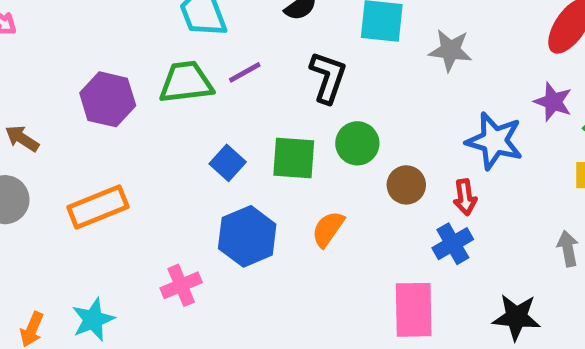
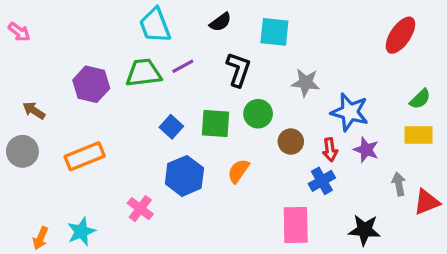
gray star: (450, 50) -> (306, 83), moved
purple star: (553, 102) -> (366, 150), moved
pink cross: (181, 285) -> (140, 209), turned -30

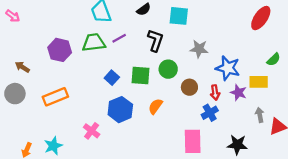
yellow rectangle: (418, 135) -> (259, 82), moved

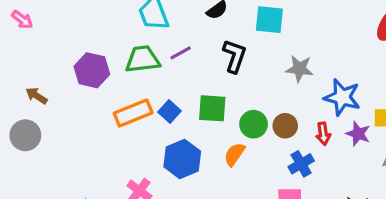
green circle: (168, 69) -> (254, 124), moved
orange rectangle: (55, 97) -> (133, 113), moved
blue cross: (210, 113) -> (301, 164), moved

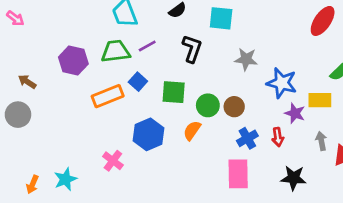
blue square: (170, 112) -> (138, 82), moved
red arrow: (323, 134) -> (278, 137), moved

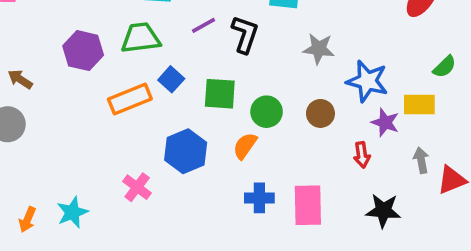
purple line: (147, 46) -> (204, 25), moved
brown circle: (234, 107) -> (320, 113), moved
blue cross: (247, 138) -> (259, 198), moved, turned 30

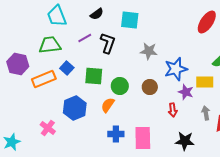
purple hexagon: (83, 51) -> (18, 64), moved
blue star: (367, 81) -> (176, 69), turned -30

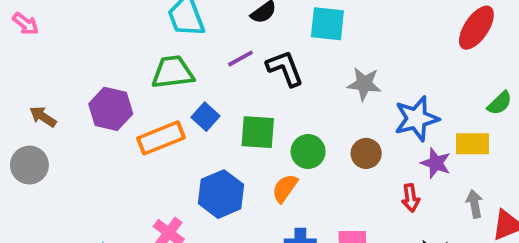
black L-shape: (108, 43) -> (285, 68), turned -40

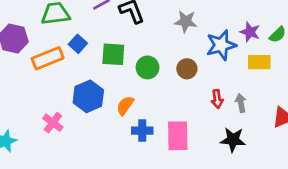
purple star: (436, 163) -> (250, 32), moved
orange semicircle: (285, 188) -> (125, 106), moved
gray arrow: (474, 204) -> (241, 103), moved

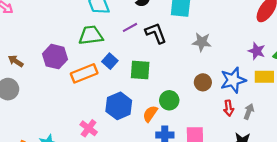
blue star: (221, 45) -> (233, 80), moved
green circle: (147, 67) -> (169, 100), moved
gray arrow: (241, 103) -> (249, 111), turned 32

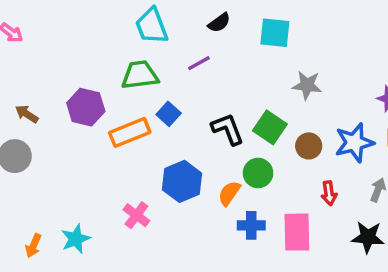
black L-shape: (156, 33) -> (228, 129), moved
green square: (140, 70) -> (270, 127), moved, turned 30
red arrow: (229, 108) -> (329, 193), moved

